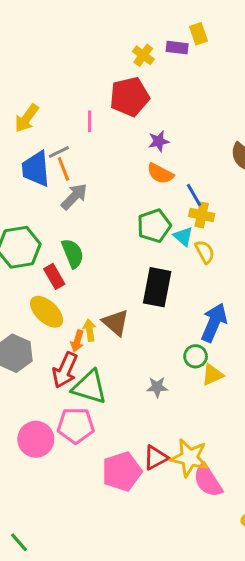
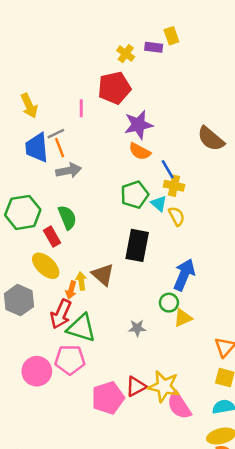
yellow arrow: (27, 118) -> (29, 106), turned -60
purple star: (159, 141) -> (138, 125), size x1.6
gray arrow: (74, 197) -> (69, 170), turned 35

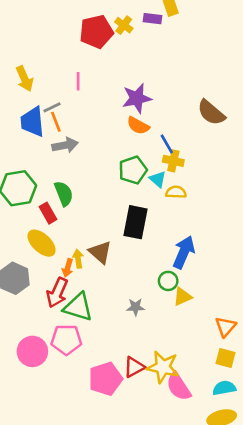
red pentagon: (114, 88) -> (96, 32), moved
yellow semicircle: (177, 216) -> (176, 192), turned -60

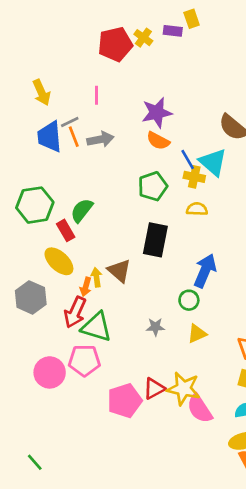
gray arrow: (65, 145) -> (100, 139), moved
cyan triangle: (158, 179) -> (213, 162), moved, size x1.6
green semicircle: (64, 193) -> (82, 210), turned -120
yellow triangle: (182, 297) -> (197, 334), moved

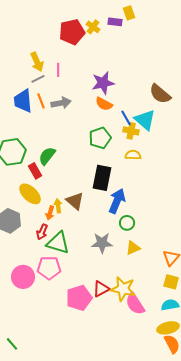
yellow arrow: (42, 92) -> (37, 62), moved
gray line: (70, 122) -> (38, 79), moved
blue arrow: (205, 271) -> (117, 201), moved
red arrow: (75, 312) -> (42, 232), size x0.7
gray star: (155, 327) -> (102, 243), size x1.5

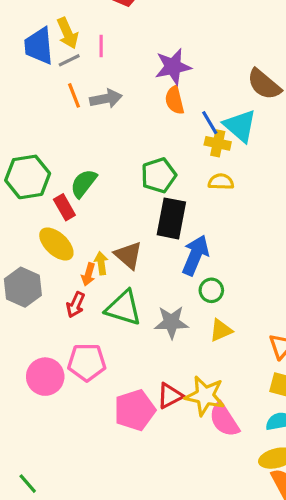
blue trapezoid: (23, 101) -> (39, 46), moved
orange semicircle: (104, 104) -> (175, 100), turned 48
green pentagon: (100, 138) -> (159, 175), moved
green triangle: (58, 243) -> (123, 308), moved

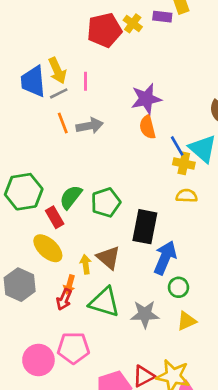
green pentagon: (159, 175) -> (106, 202), moved
orange arrow: (88, 274) -> (69, 285), moved

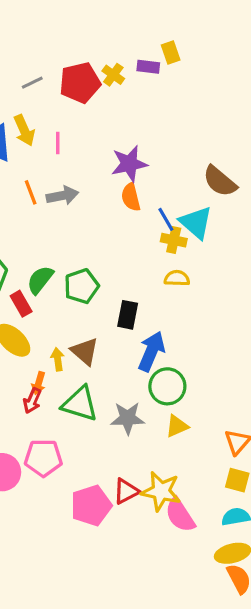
gray line: (59, 93) -> (32, 83), moved
black rectangle: (145, 227) -> (128, 315), size x0.7
green circle: (178, 287) -> (167, 386), size x1.5

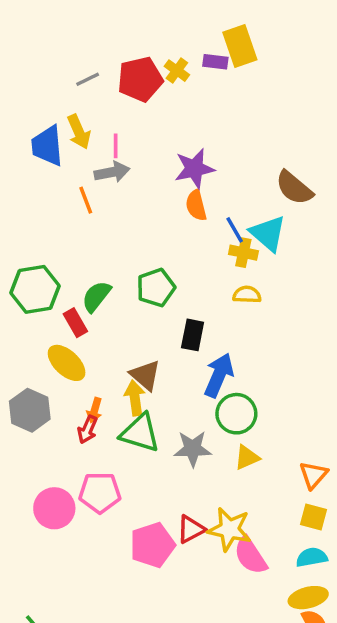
yellow rectangle: (171, 52) -> (240, 46), size x1.6
gray arrow: (62, 196) -> (112, 172), moved
green pentagon: (82, 286) -> (156, 288), moved
yellow arrow: (58, 359) -> (135, 398), moved, size x1.4

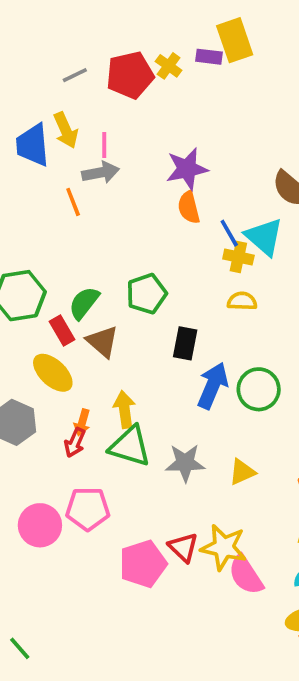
brown triangle: (145, 375) -> (102, 342), moved
green circle: (236, 414) -> (259, 389), moved
red triangle: (191, 529) -> (183, 547), turned -48

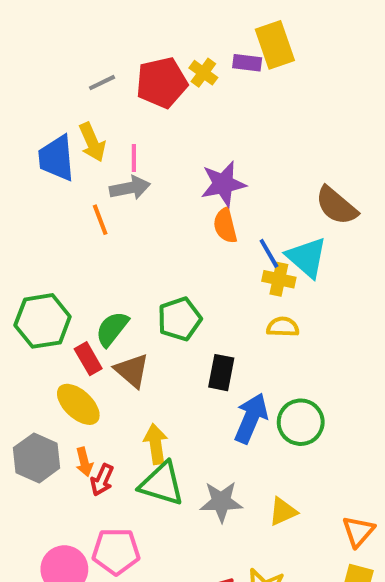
orange arrow: (82, 422) -> (84, 462), moved, turned -30

